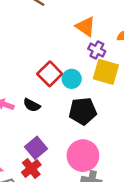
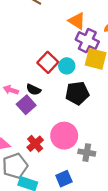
purple cross: (97, 50) -> (87, 41), size x1.5
purple square: (36, 148) -> (26, 105), moved
pink circle: (83, 156) -> (64, 136), moved

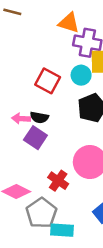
cyan circle: (67, 66) -> (81, 75), moved
pink arrow: (11, 90) -> (21, 119), moved

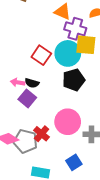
cyan circle: (81, 75) -> (68, 53), size x1.6
gray pentagon: (41, 213) -> (25, 141), moved, turned -30

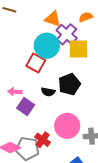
purple cross: (75, 29) -> (67, 34), turned 30
cyan circle: (68, 53) -> (47, 46), moved
black semicircle: (32, 83) -> (48, 92), moved

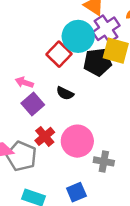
black pentagon: (69, 84) -> (98, 62), moved
red cross: (43, 140) -> (45, 136), moved

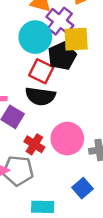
red square: (59, 54) -> (41, 71), moved
black semicircle: (65, 93) -> (40, 96), size x1.6

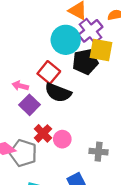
red square: (41, 71) -> (49, 72), moved
pink circle: (67, 139) -> (62, 139), moved, size x0.6

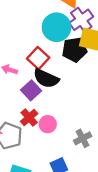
purple square: (30, 105) -> (31, 90), moved
gray cross: (99, 152) -> (83, 138), turned -36

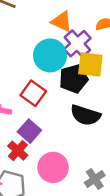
black semicircle: (46, 78) -> (85, 115), moved
red cross: (29, 118) -> (18, 151), moved
pink circle: (48, 124) -> (53, 167), size x1.5

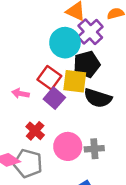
yellow square: (90, 64) -> (75, 81), moved
purple square: (29, 131) -> (54, 98), moved
gray cross: (95, 179) -> (94, 149), moved, turned 30

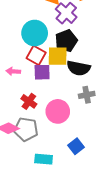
cyan circle: (65, 43) -> (35, 33), moved
purple square: (54, 98) -> (42, 72), turned -36
gray cross: (94, 149) -> (87, 95), moved

